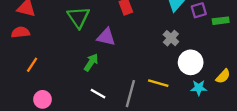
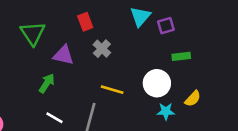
green rectangle: (221, 21) -> (181, 56), moved
gray cross: (171, 38) -> (102, 49), moved
yellow line: (158, 83) -> (112, 90), moved

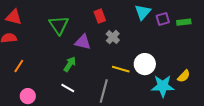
green rectangle: (181, 56) -> (184, 22), moved
white circle: (157, 83) -> (145, 64), moved
cyan star: (166, 111) -> (163, 86), size x1.6
white line: (54, 118) -> (68, 88), moved

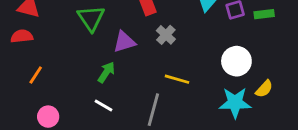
purple triangle: (83, 42) -> (124, 42), turned -30
white circle: (145, 64) -> (236, 61), moved

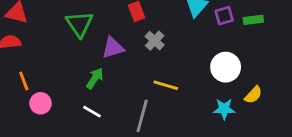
orange line: (36, 75) -> (24, 81), turned -54
cyan star: (235, 103) -> (224, 109), size x0.7
pink circle: (48, 117) -> (41, 103), moved

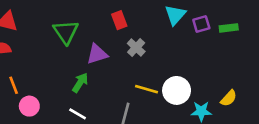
white circle: (226, 67) -> (177, 90), moved

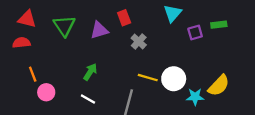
purple square: (201, 24) -> (195, 32), moved
green triangle: (66, 32) -> (64, 26), moved
purple triangle: (97, 54) -> (99, 30), moved
yellow semicircle: (229, 98) -> (219, 85), size x1.5

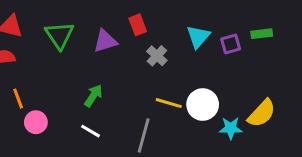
cyan triangle: (173, 13) -> (198, 37), moved

